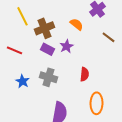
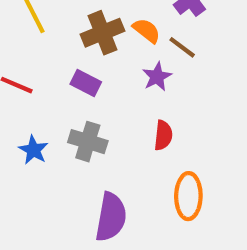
brown cross: (44, 28) -> (103, 33), moved
brown line: (108, 37) -> (182, 47), moved
purple star: (66, 46) -> (157, 77), moved

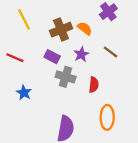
brown line: (182, 47) -> (111, 52), moved
purple star: (157, 77) -> (81, 54), moved
gray cross: (88, 142) -> (66, 77), moved

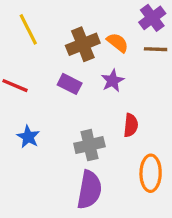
brown line: (111, 52) -> (156, 49), moved, turned -35
gray cross: (66, 77) -> (89, 145), moved, turned -30

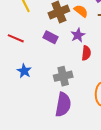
red semicircle: (131, 125) -> (86, 53), moved

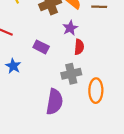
purple rectangle: (50, 37) -> (41, 47), moved
gray cross: (63, 76) -> (71, 74), moved

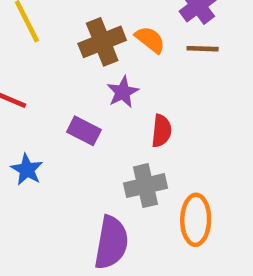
purple star: (70, 28) -> (123, 92), moved

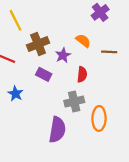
orange semicircle: (150, 40) -> (83, 41), moved
brown cross: (102, 42) -> (38, 44), moved
brown line: (203, 49) -> (109, 52), moved

